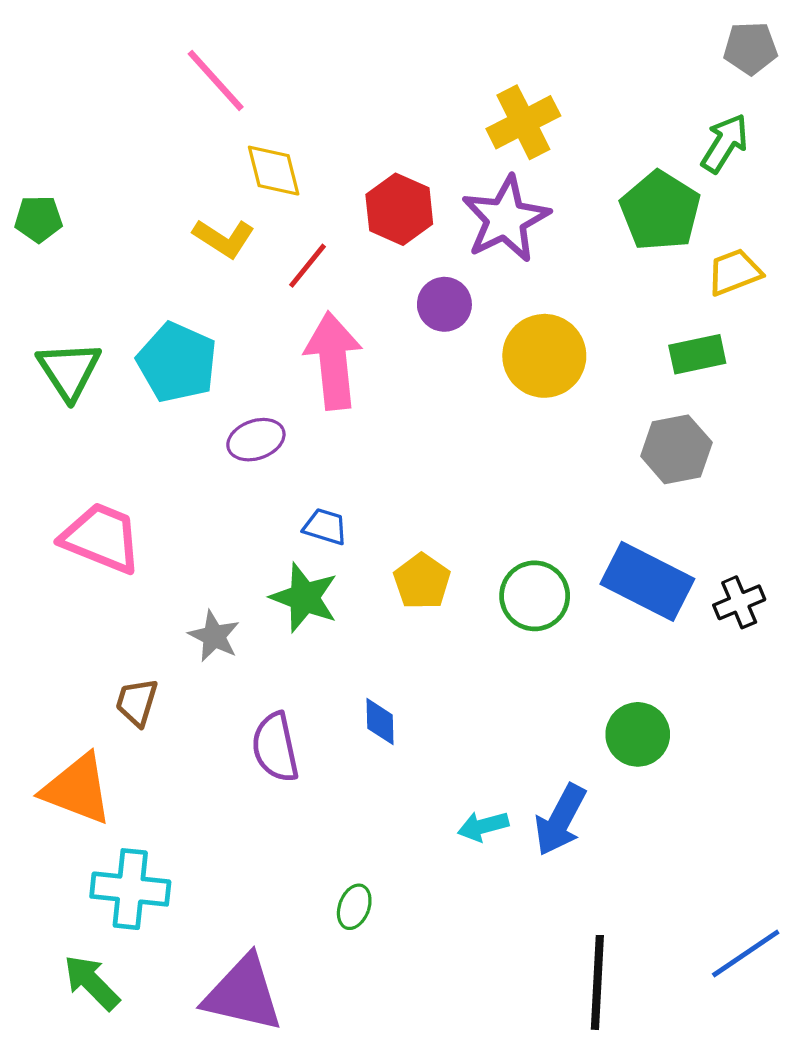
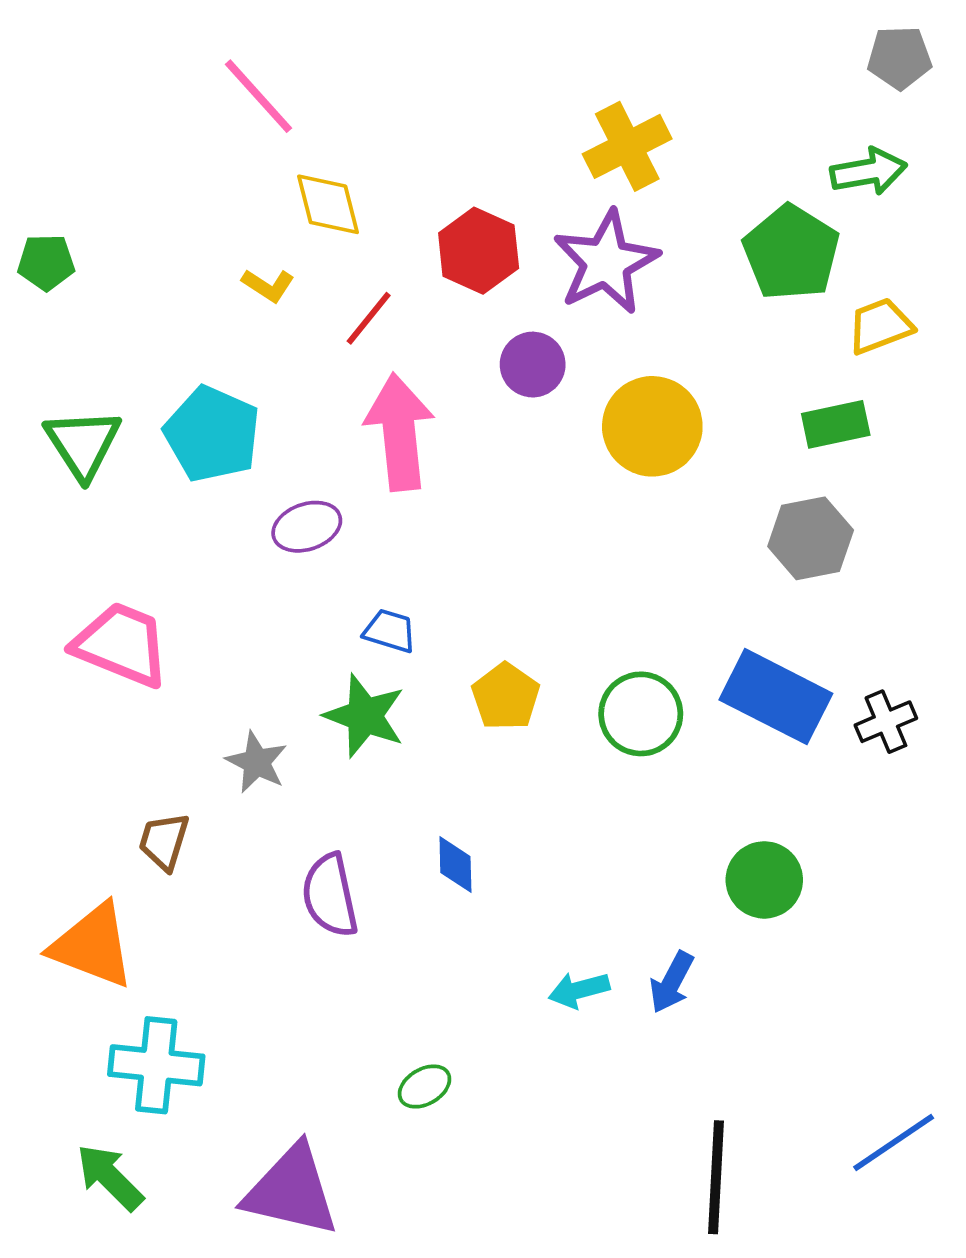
green arrow: (725, 143) -> (869, 171), turned 48
yellow L-shape: (224, 238) -> (268, 285), size x0.7
blue arrow: (560, 820) -> (672, 982), size x0.7
green ellipse: (354, 907) -> (425, 1087), turned 39

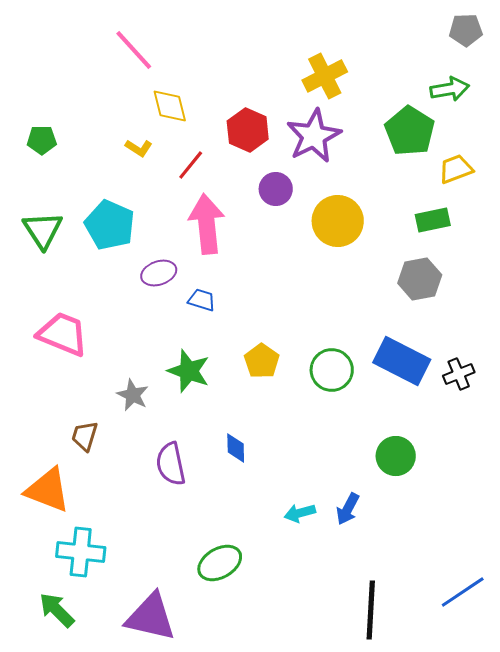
green pentagon: (46, 262) -> (42, 140), moved
blue trapezoid: (390, 631) -> (202, 300), moved
green ellipse: (425, 1087) -> (220, 563), size x1.6

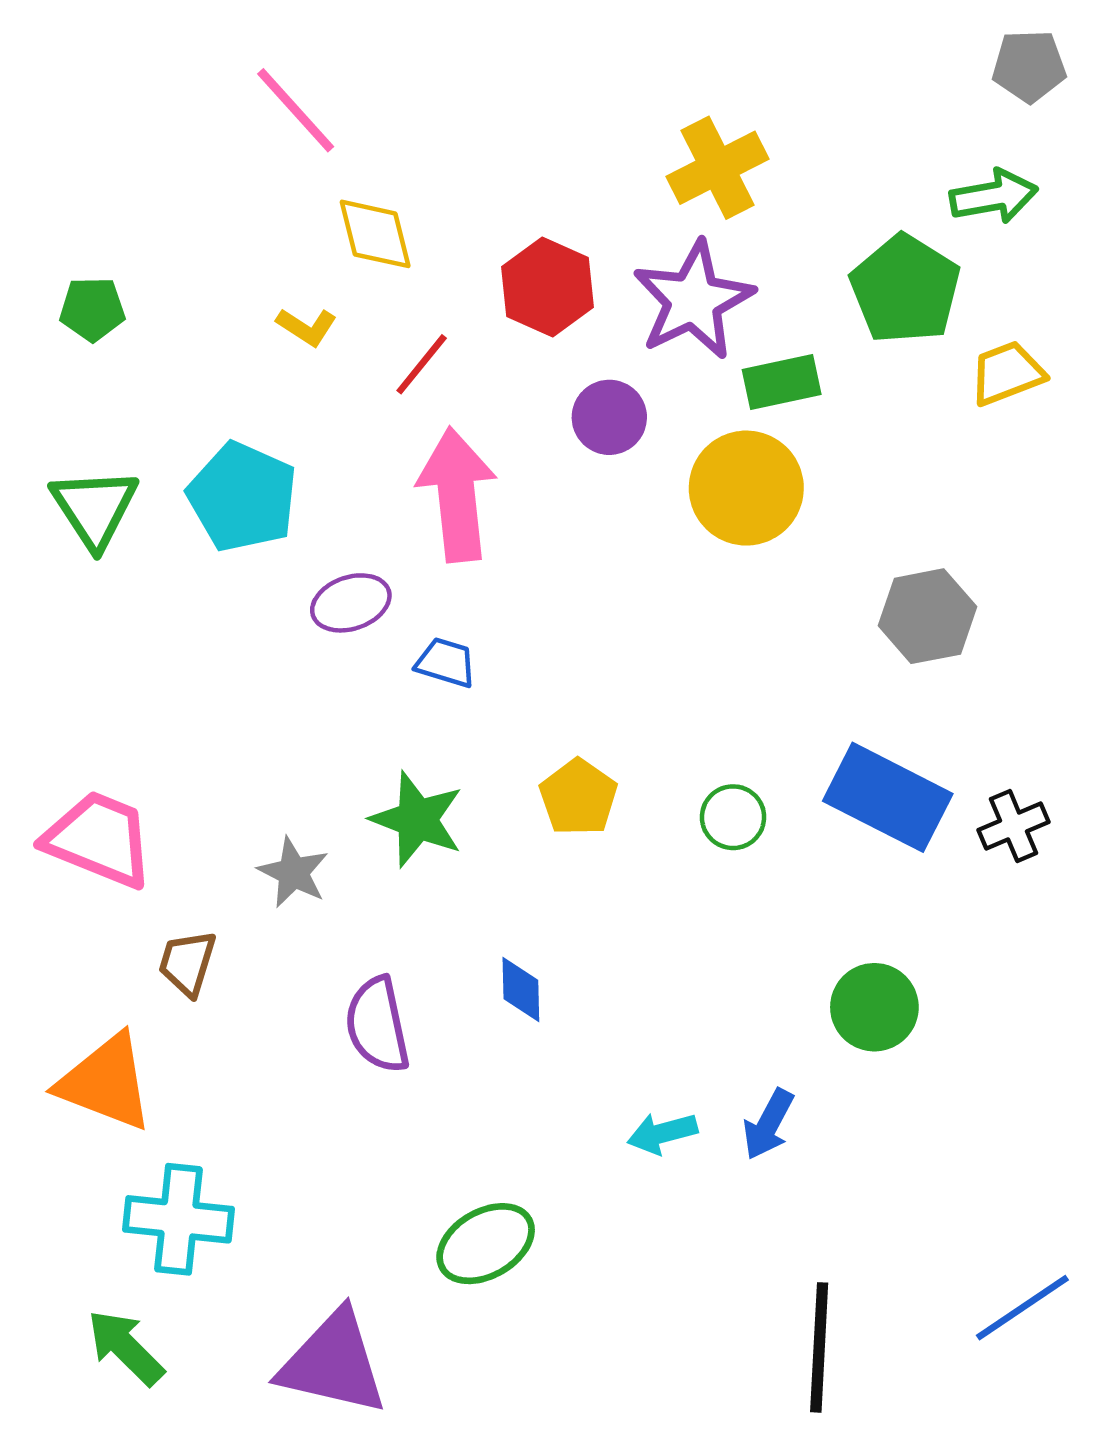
green rectangle: (433, 220) -> (782, 382), moved
pink trapezoid: (63, 334) -> (99, 839), moved
green circle: (332, 370) -> (733, 817), size x0.7

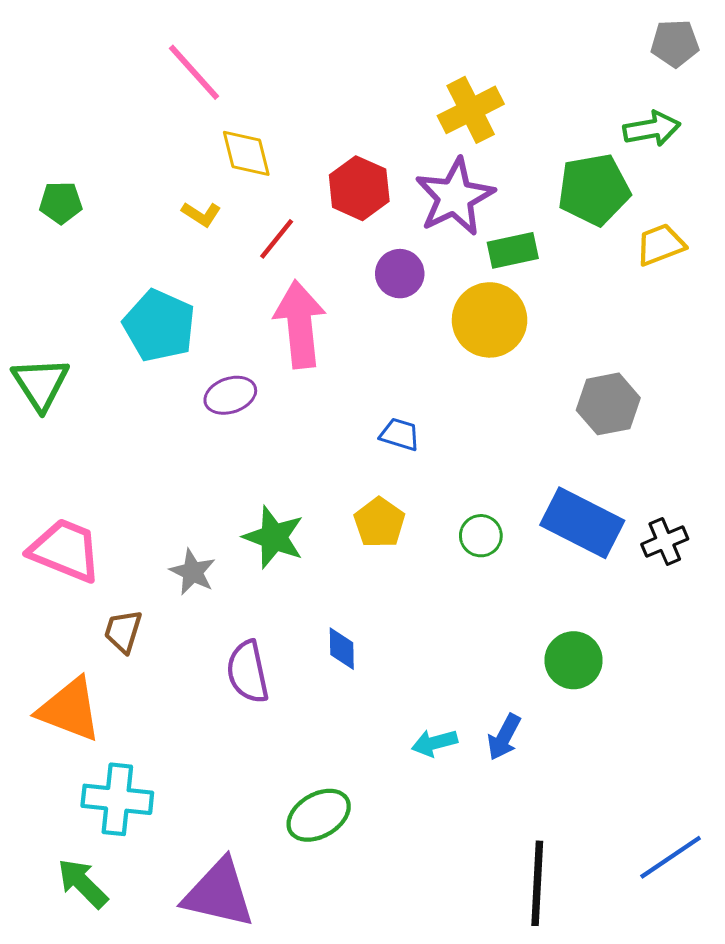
green pentagon: (905, 289) -> (594, 190), turned 30
green triangle: (95, 508) -> (41, 384), moved
blue trapezoid: (446, 663) -> (400, 434), moved

